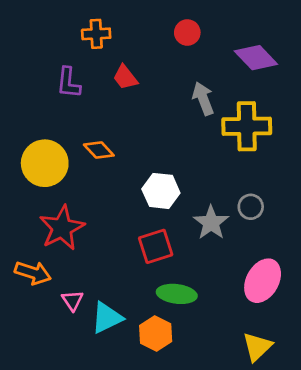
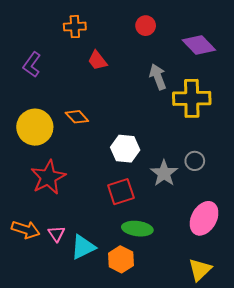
purple L-shape: (68, 83) -> (32, 65), moved, turned 30
orange arrow: (33, 273) -> (26, 230), moved

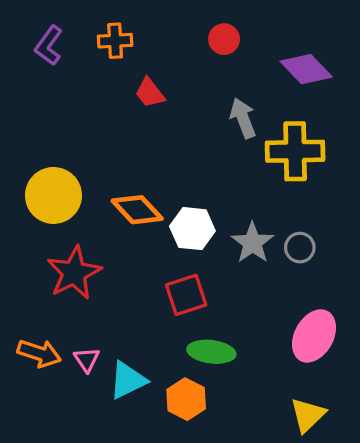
purple L-shape: (32, 65) -> (49, 45), moved
orange diamond: (77, 117) -> (137, 210), moved, size x1.4
gray star: (164, 173) -> (252, 243), moved

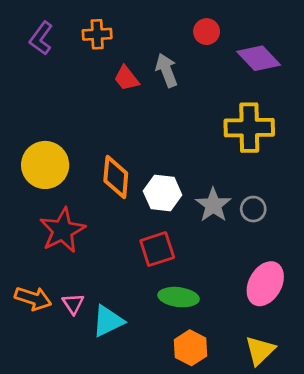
red circle: (224, 39) -> (207, 32), moved
gray arrow: (243, 118) -> (167, 70), moved
orange diamond: (137, 210) -> (116, 177), turned 48
orange hexagon: (186, 399) -> (191, 348), moved

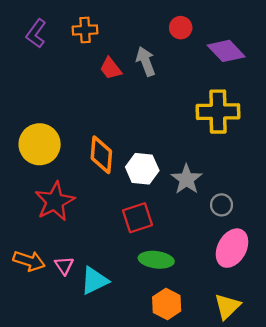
gray circle: (253, 209) -> (221, 205), moved

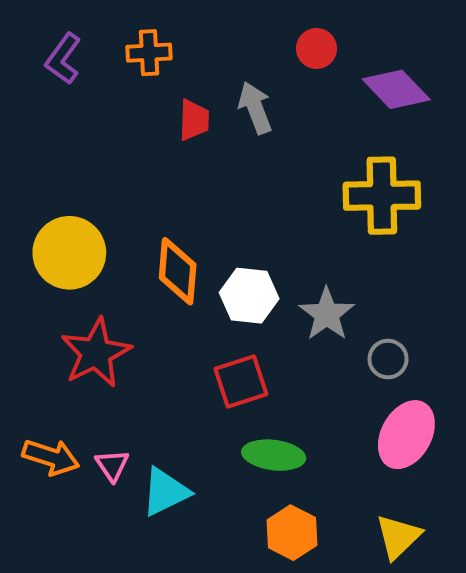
red trapezoid: (111, 68) -> (194, 120), turned -140

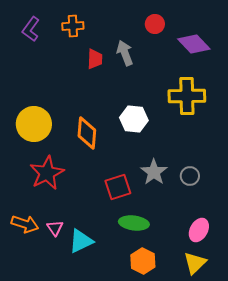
white hexagon: (249, 296) -> (134, 119), moved
gray star: (327, 314) -> (154, 172), moved
pink ellipse: (406, 435) -> (199, 230), moved, size x0.7

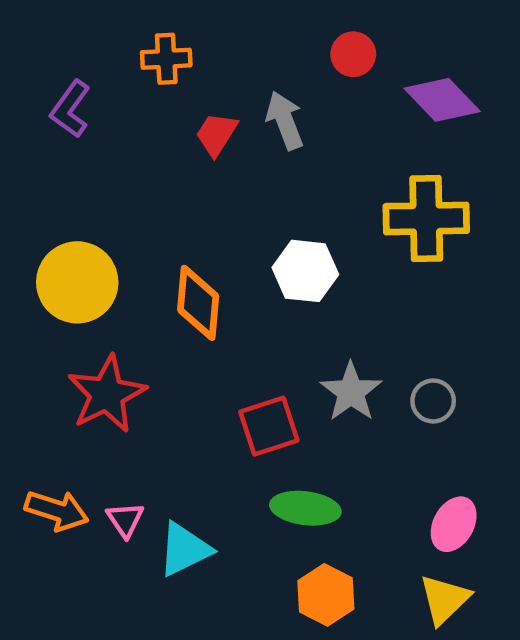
purple L-shape: (31, 29) -> (70, 109), moved
red trapezoid: (95, 59) -> (216, 134), turned -150

